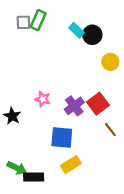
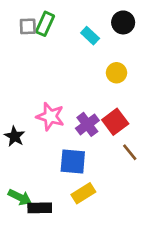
black circle: (92, 35) -> (123, 22), moved
yellow circle: (110, 62) -> (117, 73), moved
pink star: (43, 99) -> (50, 116), size x1.5

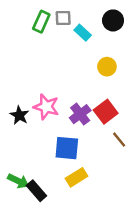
gray square: (28, 26) -> (63, 18), moved
black star: (15, 136) -> (19, 115), moved
black rectangle: (40, 208) -> (36, 191), turned 50

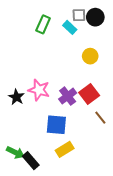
gray square: (63, 18) -> (79, 15), moved
green rectangle: (41, 22) -> (43, 24), moved

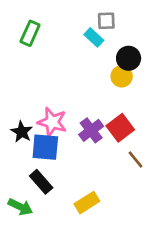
black circle: (95, 17) -> (129, 58), moved
green rectangle: (43, 24) -> (30, 33), moved
blue square: (56, 125) -> (45, 147), moved
black rectangle: (31, 161) -> (41, 182), moved

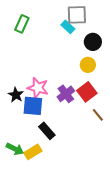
gray square: (106, 21) -> (77, 15), size x1.5
yellow circle: (122, 76) -> (88, 65), moved
black rectangle: (41, 182) -> (47, 131), moved
yellow rectangle: (87, 203) -> (33, 152), moved

